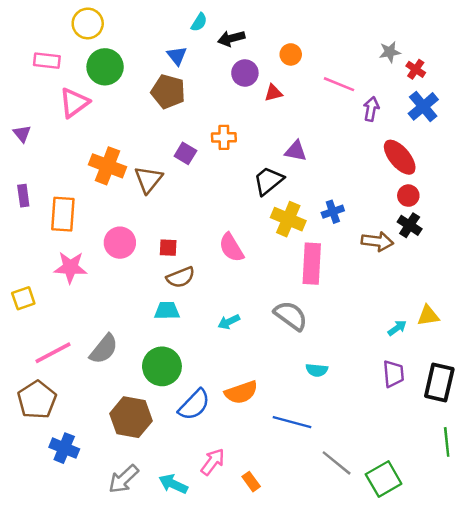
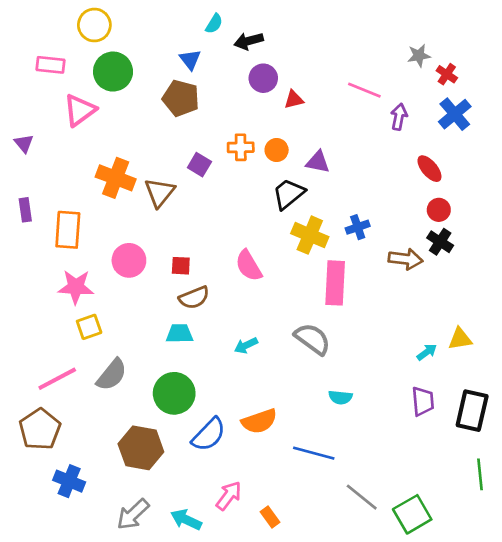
orange circle: (291, 54) -> (277, 150), moved
red ellipse: (400, 157) -> (429, 169), size x0.7
yellow square: (23, 298) -> (89, 327), moved

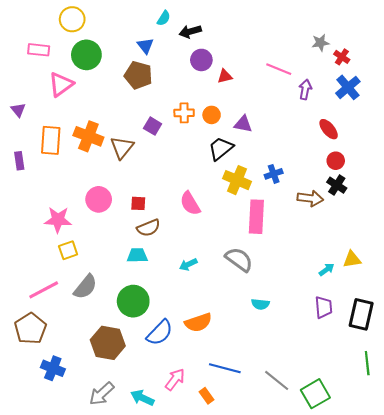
orange rectangle: (68, 230) -> (51, 140), moved
blue line: (314, 453) -> (225, 368), moved

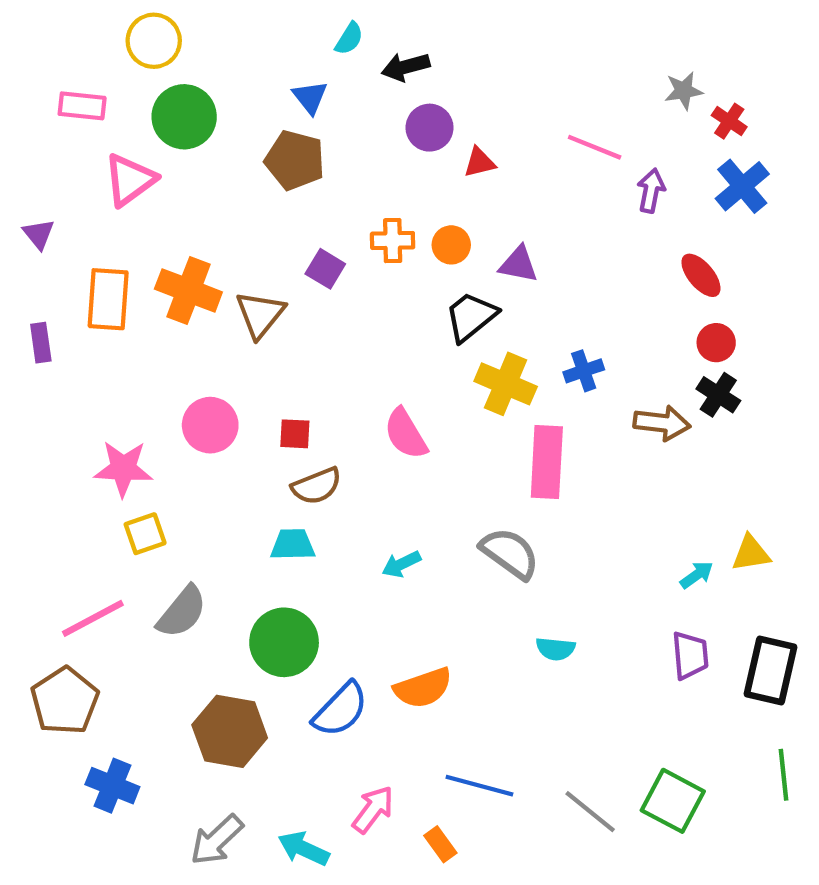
green square: (315, 394) -> (673, 801), moved, turned -32

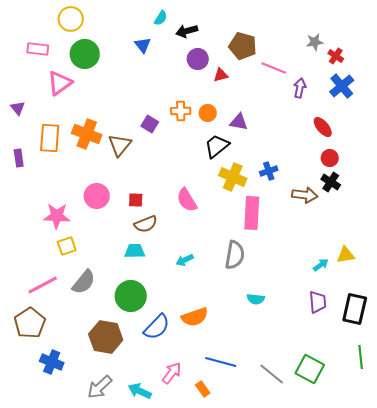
brown pentagon: (295, 160) -> (243, 46), moved
gray semicircle: (510, 553) -> (235, 255), turned 64

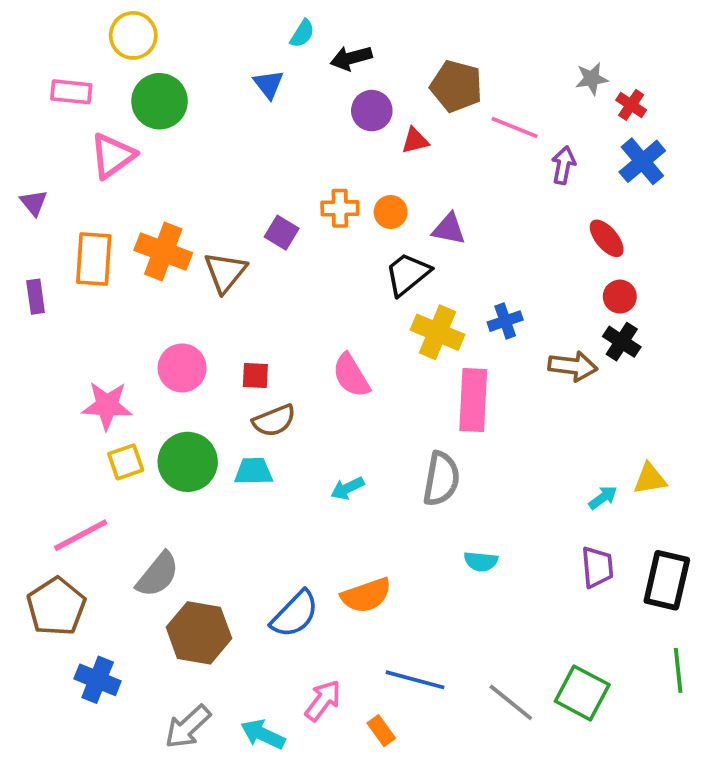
gray semicircle: (84, 282) -> (158, 575), moved
green circle: (131, 296) -> (188, 462), moved

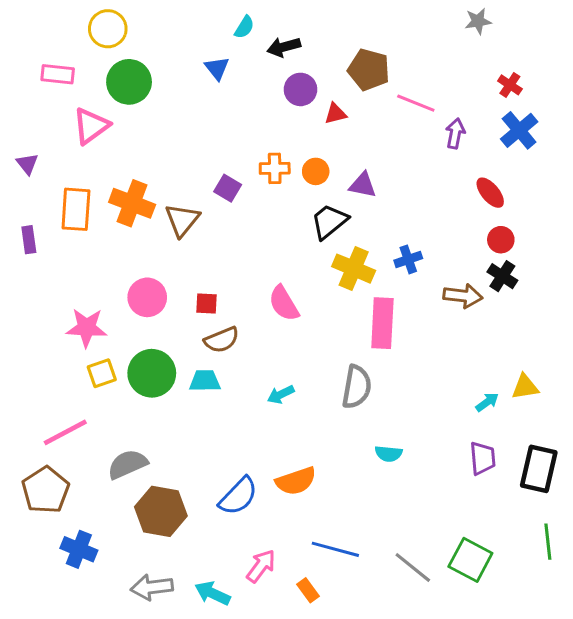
gray star: (592, 79) -> (478, 21), moved
gray semicircle: (158, 575) -> (127, 464), turned -153
gray arrow: (188, 727) -> (152, 587), turned 36

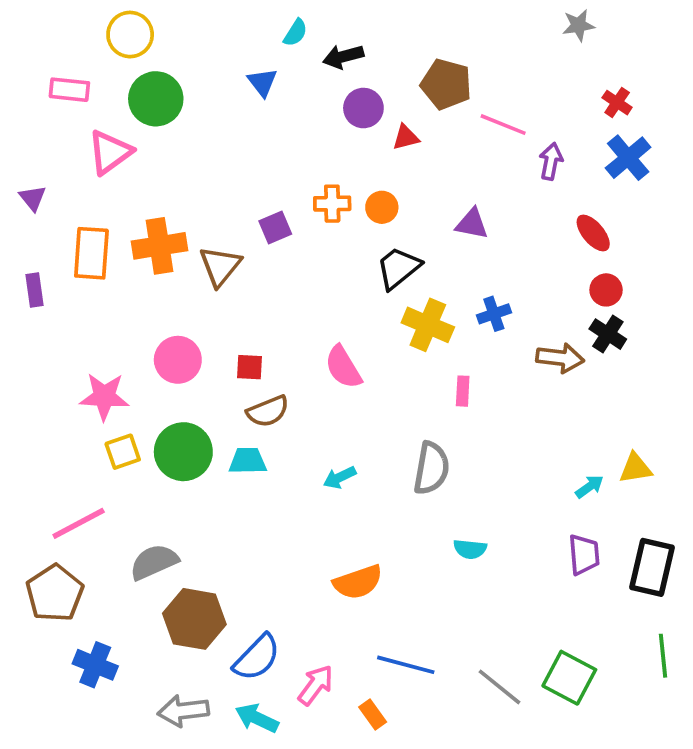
purple triangle: (363, 185) -> (472, 224), moved
purple square: (228, 188) -> (275, 227), turned 36
orange cross: (132, 203) -> (159, 246), turned -30
pink rectangle: (382, 323) -> (463, 391), size x0.5
blue semicircle: (238, 496) -> (257, 658), moved

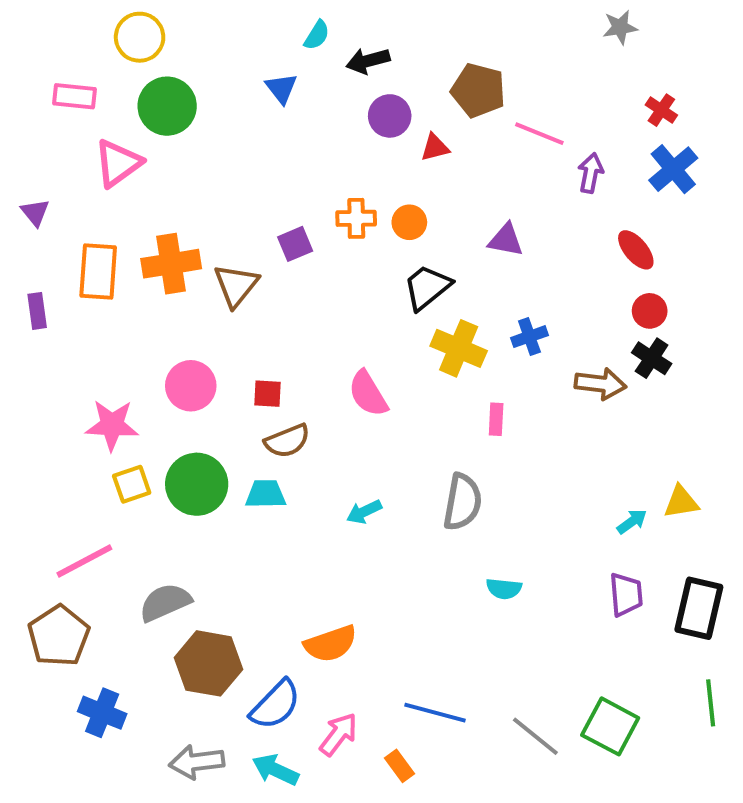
orange semicircle: (358, 582) -> (331, 644), moved

